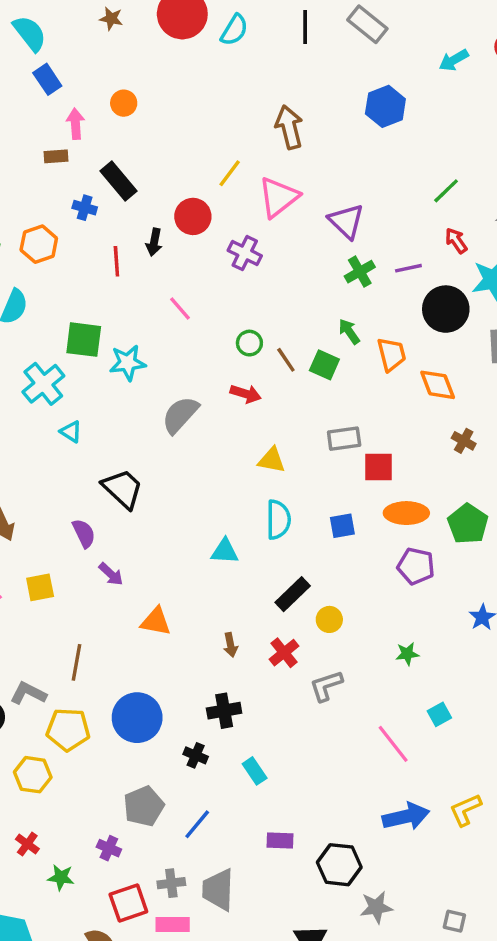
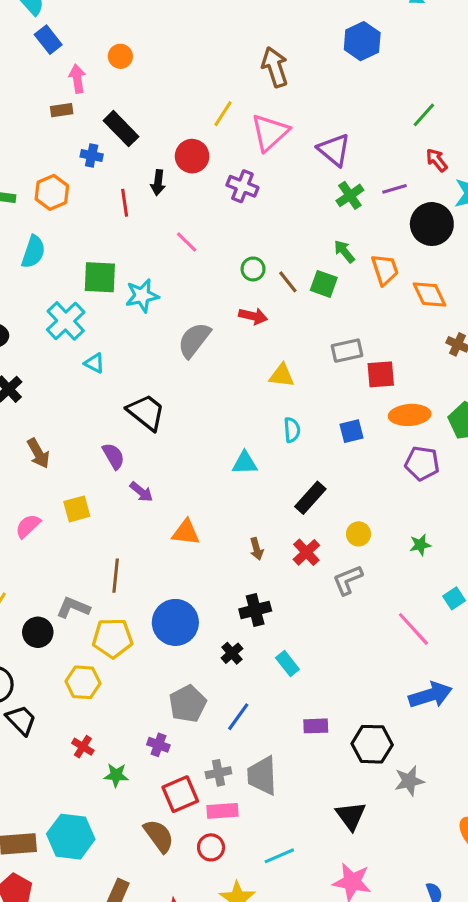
cyan semicircle: (278, 520) -> (292, 430), size x0.7
yellow circle: (329, 619) -> (359, 534), moved
black cross: (196, 755) -> (232, 653), turned 30

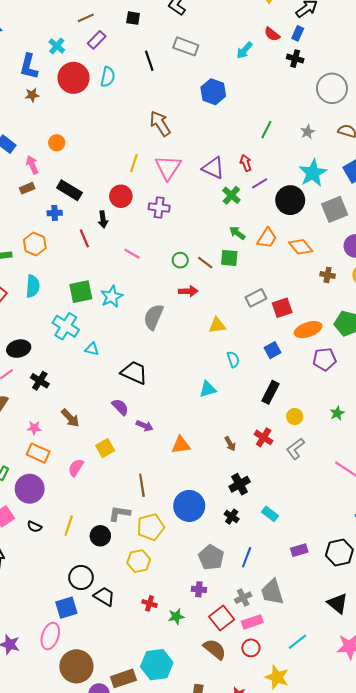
red arrow: (437, 160) -> (246, 163), moved, turned 35
orange trapezoid: (385, 270) -> (267, 238), turned 65
black rectangle: (310, 498) -> (271, 392), moved

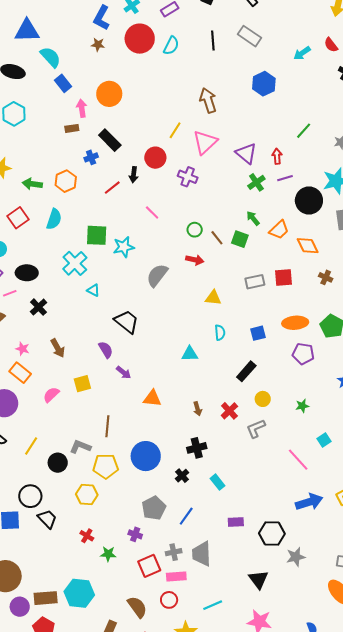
orange circle: (57, 143) -> (109, 94), size x1.6
blue cross: (55, 213) -> (91, 157), turned -32
red line: (84, 238) -> (112, 188), turned 60
red square: (282, 308) -> (283, 277), moved
brown semicircle: (215, 649) -> (137, 607), moved

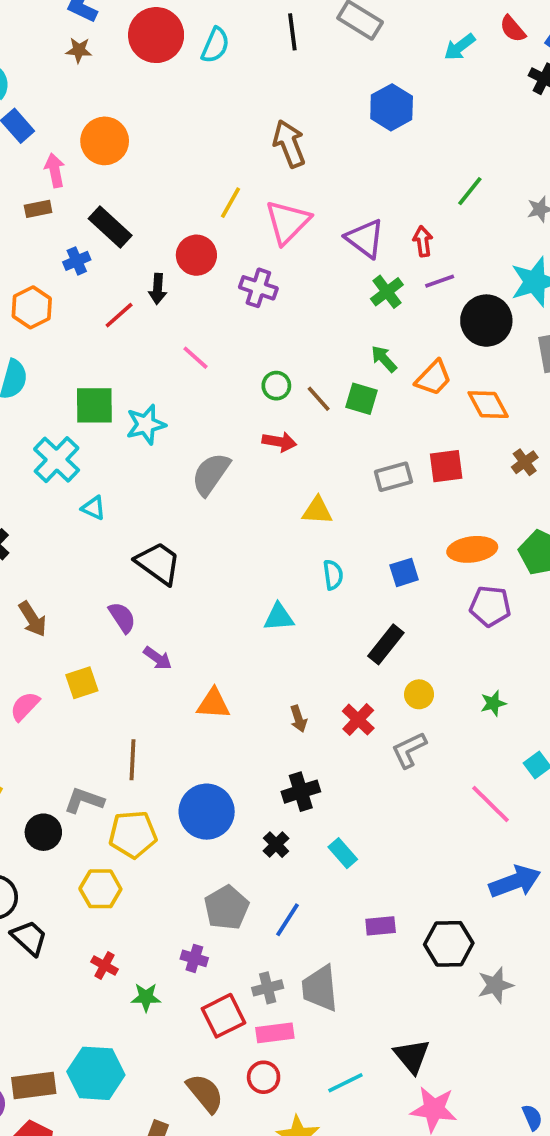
brown cross: (326, 277) -> (525, 462), turned 32
black triangle: (258, 579) -> (412, 1056), moved

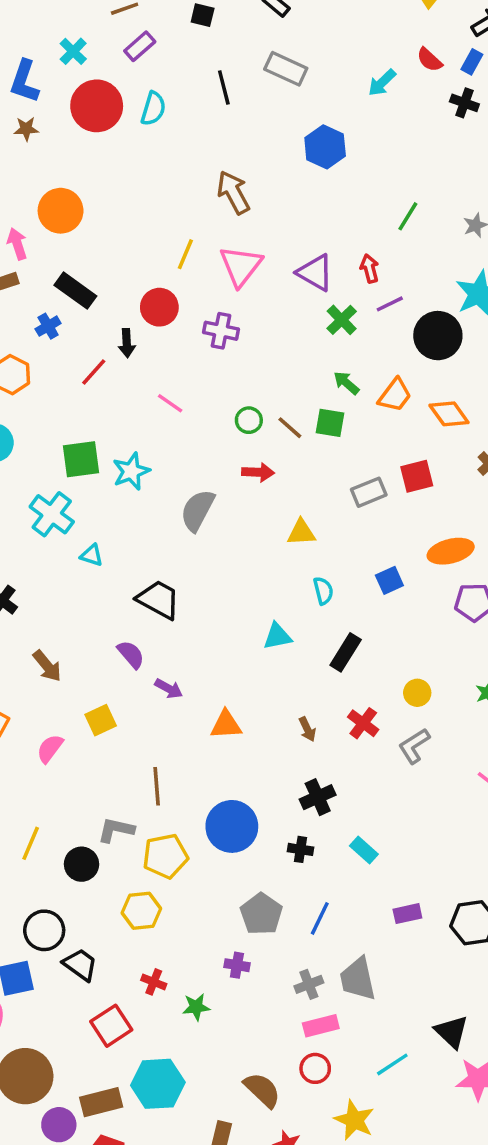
black rectangle: (386, 644) -> (346, 652), moved
black cross: (276, 845) -> (300, 849), turned -30
red square: (223, 1016) -> (111, 1026), moved

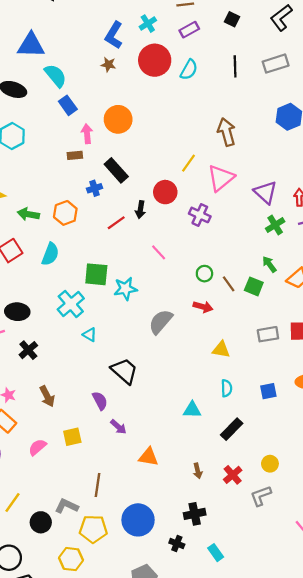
gray rectangle: (286, 69) -> (276, 64), turned -55

